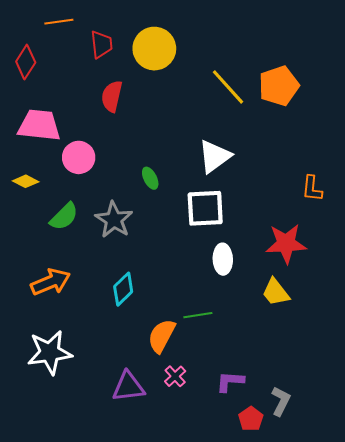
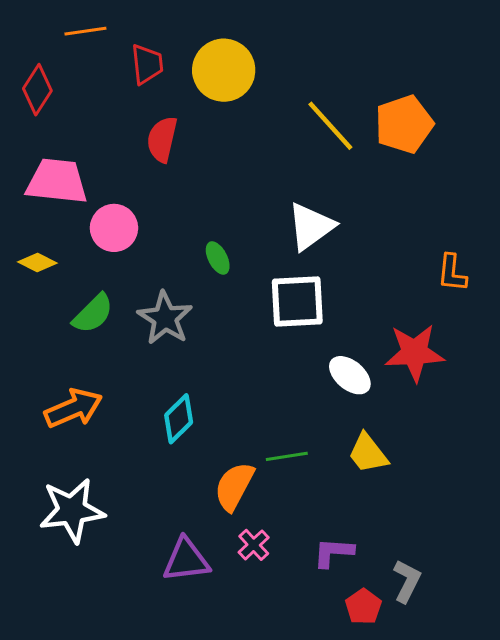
white ellipse: (223, 259) -> (350, 375), moved, turned -48
yellow trapezoid: (276, 292) -> (368, 453), moved

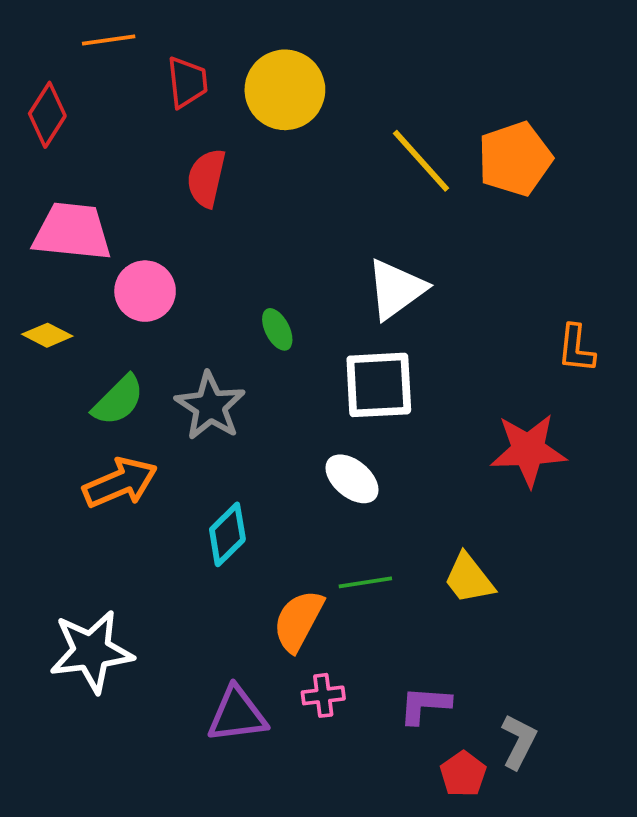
white ellipse: (350, 375) -> (352, 479), moved
orange arrow: (73, 408) -> (120, 483), moved
pink cross: (254, 545) -> (323, 695), turned 36

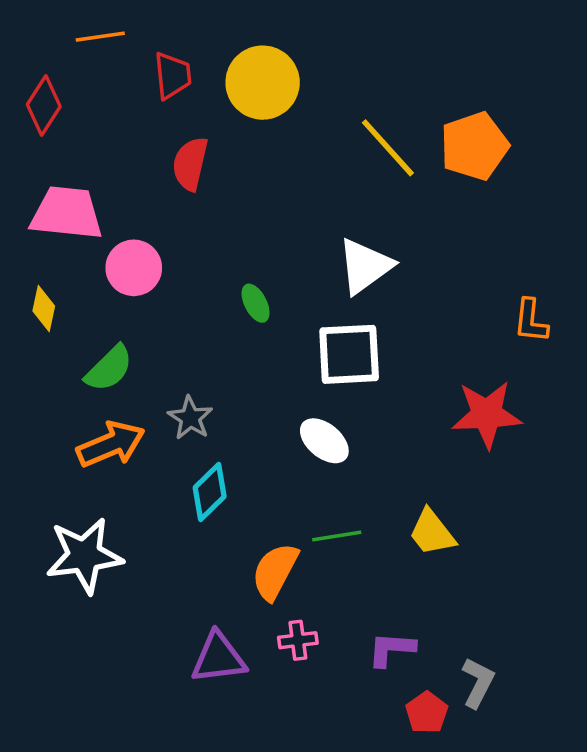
yellow diamond: (47, 335) -> (44, 308), turned 75
gray star: (210, 406) -> (190, 418), moved, size x0.7
white star: (91, 651) -> (84, 556), moved

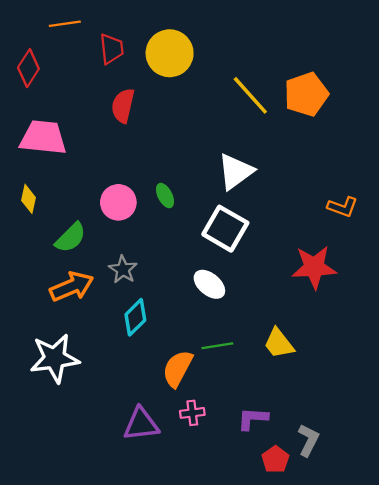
pink circle: (134, 268) -> (118, 202), moved
orange L-shape: (531, 321) -> (343, 207), turned -76
white square: (349, 354) -> (225, 229), turned 33

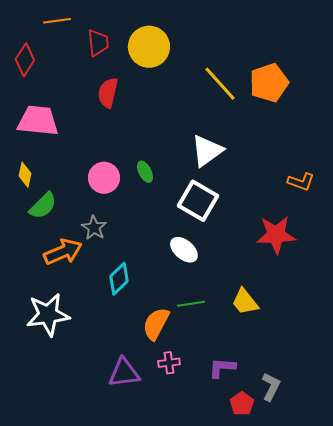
green semicircle: (71, 238) -> (43, 206), moved
gray star: (123, 269) -> (94, 228), moved

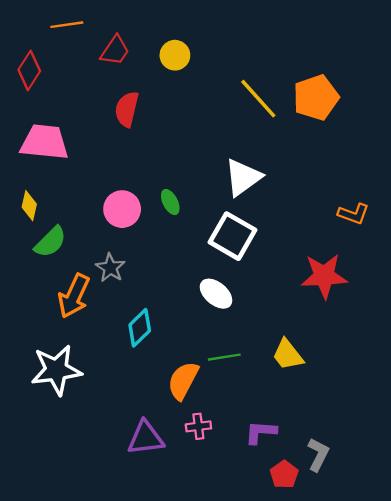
red trapezoid: (98, 43) -> (115, 51), turned 40
yellow circle: (149, 47) -> (175, 55), size x0.6
orange arrow: (63, 252) -> (74, 296), turned 138

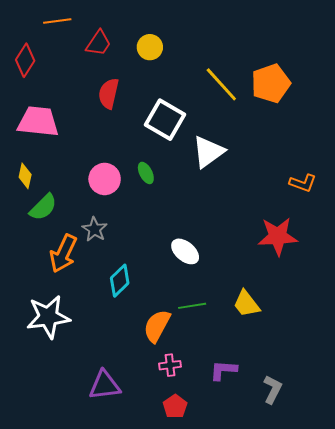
white square: (232, 236) -> (165, 120), moved
purple triangle: (146, 438) -> (105, 385), moved
red pentagon: (284, 475) -> (175, 406), moved

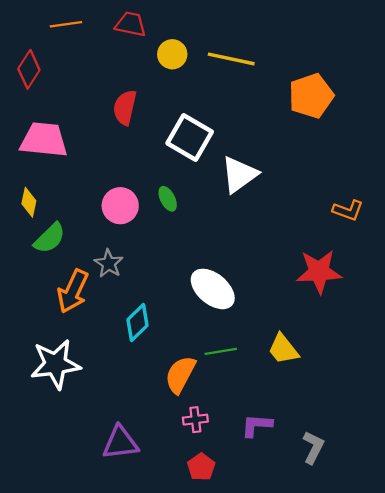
red trapezoid: (99, 43) -> (131, 24), moved, turned -112
yellow line: (221, 84) -> (231, 59), moved, turned -36
white ellipse: (185, 251) -> (213, 289), size x1.4

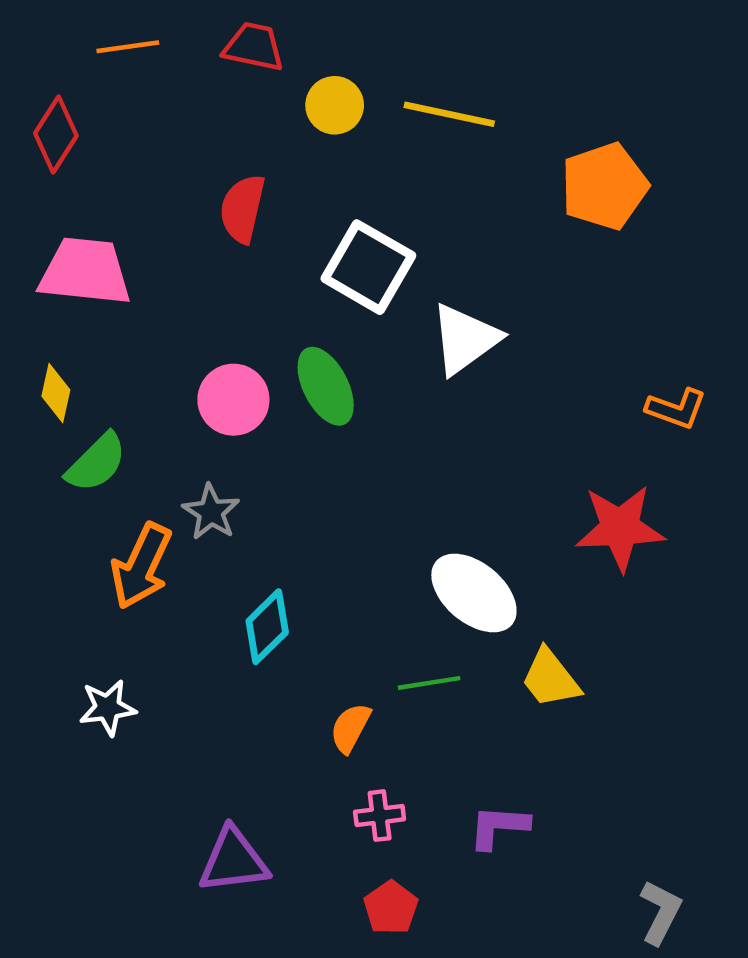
green ellipse: (168, 199) -> (326, 386), size x1.6
white ellipse: (213, 289) -> (474, 593), moved
white star: (55, 364) -> (108, 708), size x0.6
orange semicircle: (180, 375) -> (350, 728), size x0.7
gray L-shape: (313, 447) -> (661, 912), moved

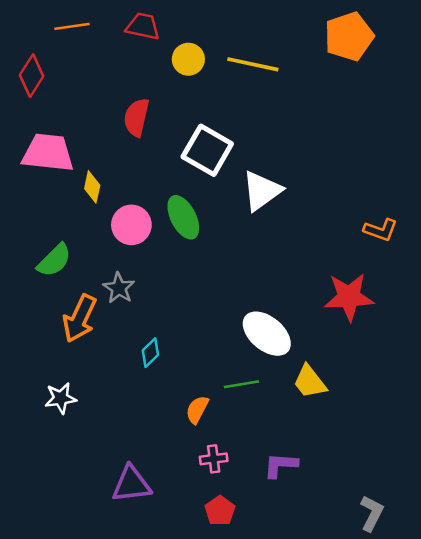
orange pentagon: (604, 186) -> (349, 36), moved
yellow diamond: (56, 393) -> (92, 187), moved
cyan diamond: (267, 627) -> (150, 353), size x0.7

